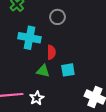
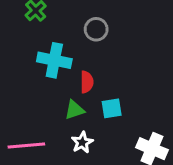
green triangle: (43, 71) -> (74, 110), turned -32
white star: (37, 98) -> (82, 142), moved

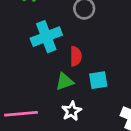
cyan cross: (54, 60) -> (46, 37), turned -32

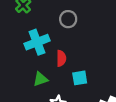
green triangle: (65, 82) -> (40, 79), moved

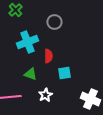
green triangle: (40, 79) -> (30, 74), turned 40

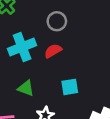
red semicircle: (48, 56) -> (53, 51), moved, turned -120

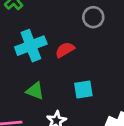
gray circle: (57, 21) -> (93, 17), moved

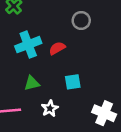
green triangle: (35, 91) -> (32, 83), turned -35

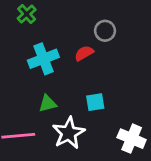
red semicircle: (57, 48) -> (84, 53), moved
white star: (50, 108) -> (69, 133), size x1.6

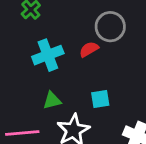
gray circle: (105, 31) -> (110, 27), size x1.4

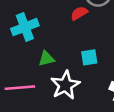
cyan cross: (48, 55) -> (25, 27), moved

